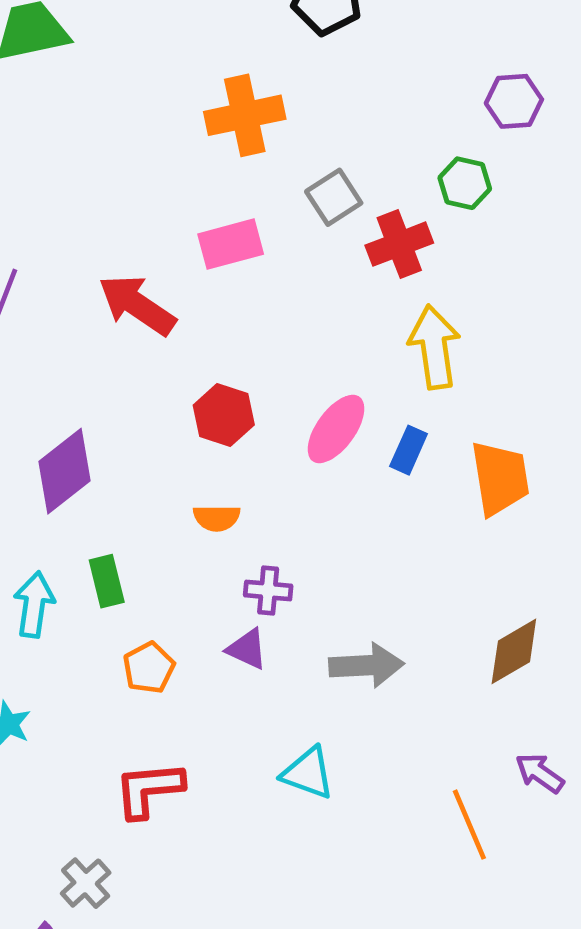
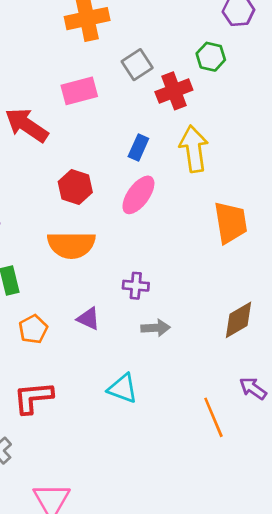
blue rectangle: (409, 450) -> (138, 148), moved
orange semicircle: (217, 518) -> (71, 245), size x1.8
purple cross: (268, 590) -> (136, 286), moved
gray arrow: (366, 665) -> (156, 328), size x0.7

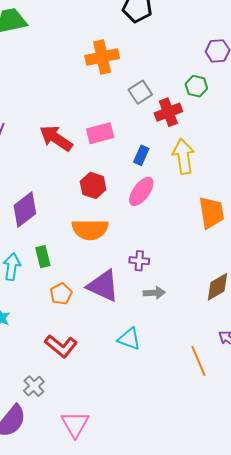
pink rectangle: (79, 91) -> (100, 133), moved
purple triangle: (88, 319) -> (103, 286), size x1.8
red L-shape: (33, 398) -> (61, 346), turned -136

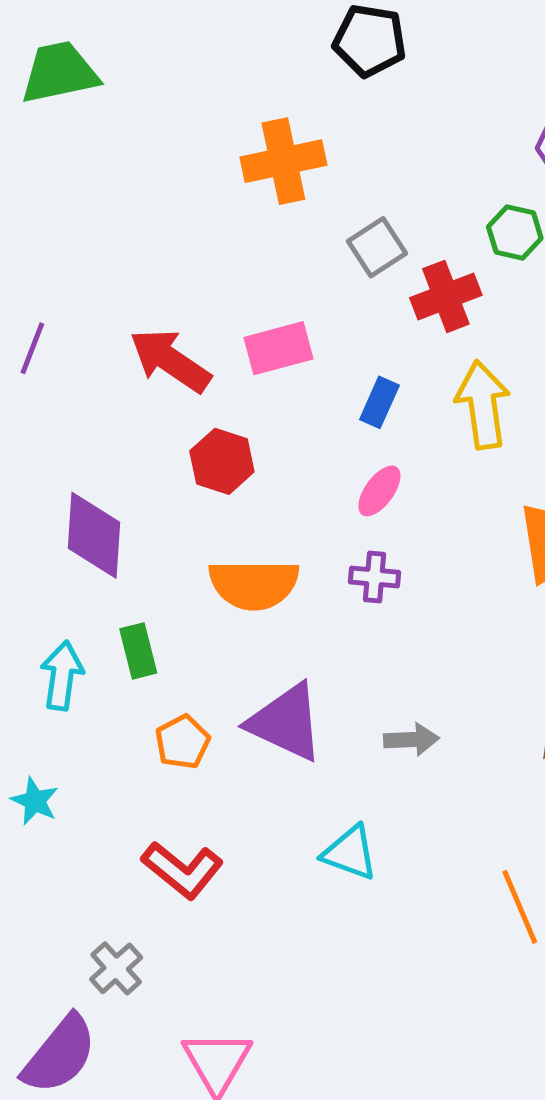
red hexagon: (93, 185) -> (222, 461), moved
pink ellipse: (141, 191) -> (379, 491), size x0.7
purple diamond: (25, 210) -> (94, 535), turned -48
purple cross: (139, 261) -> (375, 577), moved

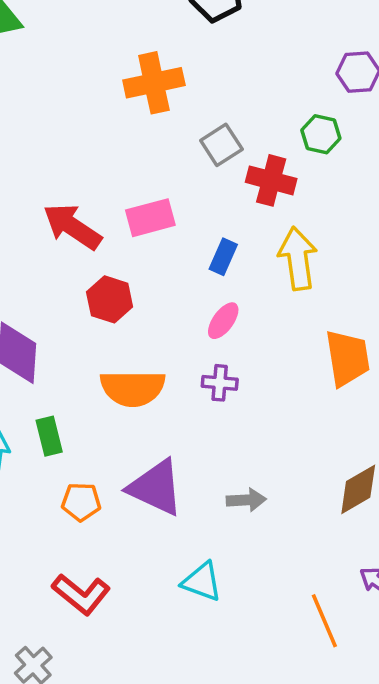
red cross: (446, 296) -> (271, 180), turned 36
orange pentagon: (183, 742) -> (81, 502), turned 30

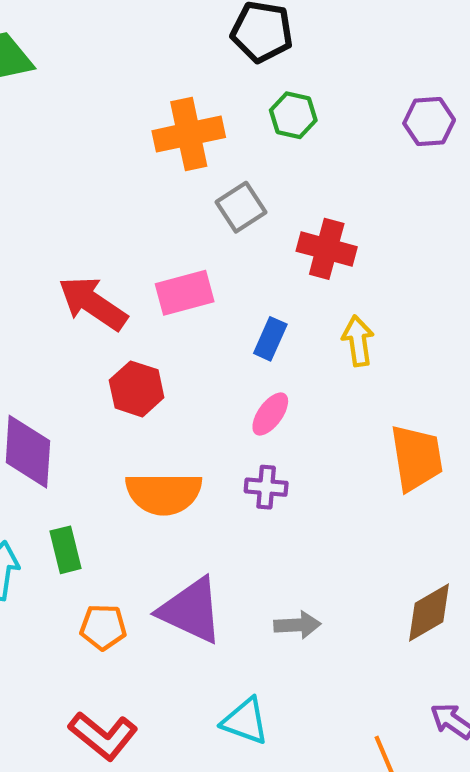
green hexagon: (321, 134) -> (293, 115), moved
gray square: (221, 145) -> (241, 207), moved
yellow arrow: (298, 259) -> (358, 341), size x0.7

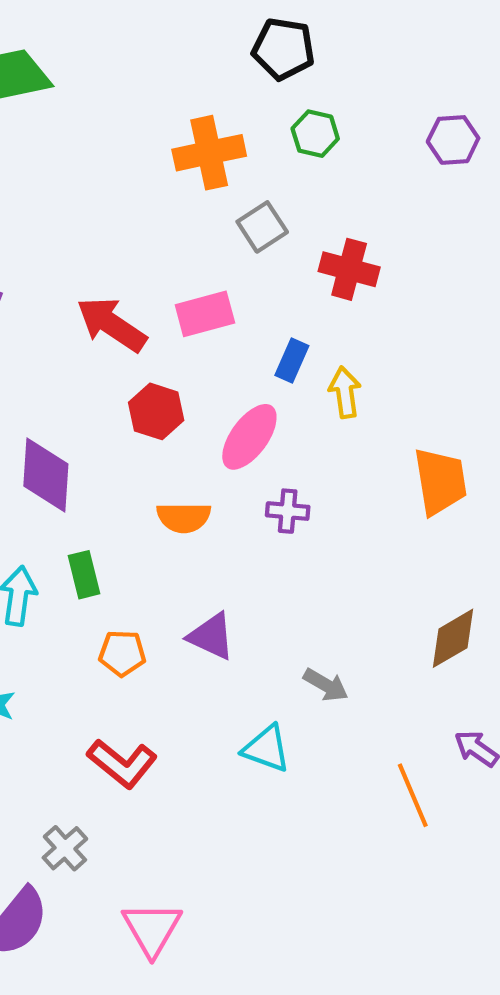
yellow arrow: (358, 341) -> (345, 392), moved
pink ellipse: (270, 414) -> (249, 437), moved, size x1.5
orange semicircle: (164, 493) -> (184, 517), size x0.7
purple triangle: (191, 610) -> (211, 636), size x0.7
gray arrow: (297, 625) -> (326, 685), moved, turned 33

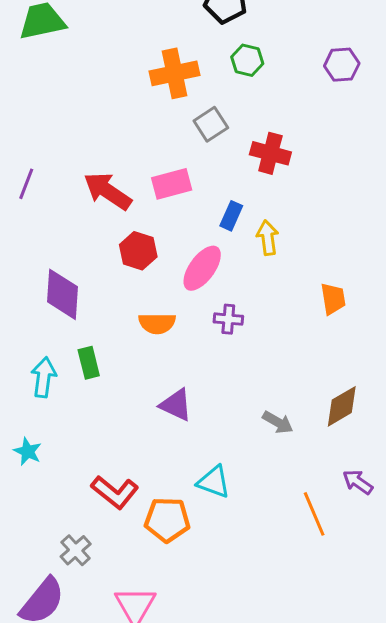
orange trapezoid: (440, 481) -> (333, 299), size x0.7
orange pentagon: (122, 653) -> (167, 520), moved, size x1.4
gray arrow: (326, 685) -> (278, 422), moved

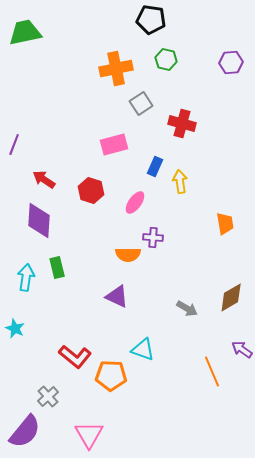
red arrow: (108, 191) -> (44, 180), moved, size x0.7
pink ellipse: (202, 268) -> (135, 202), size x0.7
orange semicircle: (157, 323) -> (128, 254), moved

